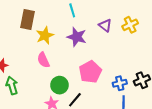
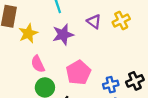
purple star: (77, 37) -> (63, 35), turned -30
pink semicircle: (43, 60) -> (38, 64), moved

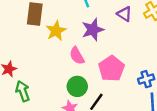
pink semicircle: (38, 64) -> (77, 56), moved

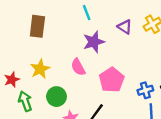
yellow star: (56, 31) -> (40, 69), moved
green circle: (77, 86) -> (56, 97), moved

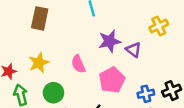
purple triangle: (125, 27) -> (133, 50), moved
purple star: (94, 42) -> (110, 41), moved

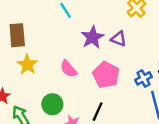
yellow star: (39, 63) -> (27, 65), moved

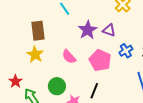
brown rectangle: (17, 35) -> (38, 31), moved
blue cross: (144, 78) -> (126, 51), moved

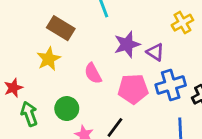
brown rectangle: (38, 31) -> (61, 28), turned -66
blue cross: (126, 51) -> (171, 85), size x1.5
pink pentagon: (100, 60) -> (133, 89), turned 30

